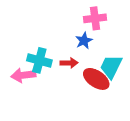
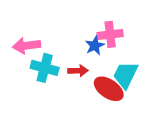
pink cross: (95, 18) -> (110, 34), moved
pink arrow: (23, 75) -> (26, 46), moved

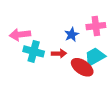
pink cross: (110, 34) -> (96, 26), moved
cyan trapezoid: (125, 75) -> (95, 57), turned 35

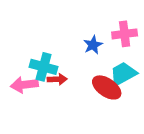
pink arrow: (20, 35) -> (24, 85), moved
red arrow: (59, 54) -> (57, 79), moved

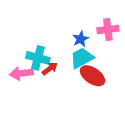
cyan trapezoid: (123, 74) -> (82, 58), moved
red arrow: (57, 79) -> (50, 69), turned -35

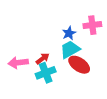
cyan cross: (38, 58) -> (46, 73), moved, turned -36

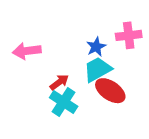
pink arrow: (18, 63) -> (27, 51), moved
cyan cross: (46, 73) -> (64, 102), turned -36

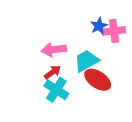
blue star: (96, 47) -> (99, 26), moved
pink arrow: (27, 51) -> (54, 50), moved

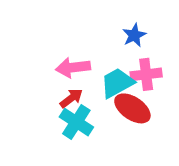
pink cross: (114, 31) -> (146, 74), moved

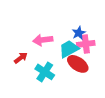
blue star: (134, 35) -> (79, 33), moved
red arrow: (71, 98) -> (21, 58), moved

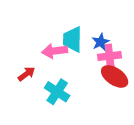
cyan trapezoid: (69, 49) -> (72, 39), moved, turned -60
red ellipse: (78, 64) -> (115, 76), moved

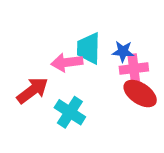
blue star: (101, 42) -> (123, 51), turned 30
red arrow: (26, 74) -> (33, 90), size x1.5

